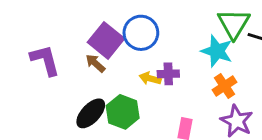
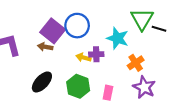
cyan star: (217, 51) -> (118, 38), moved
brown arrow: (95, 63) -> (45, 47), turned -32
green hexagon: (123, 112) -> (78, 86), moved

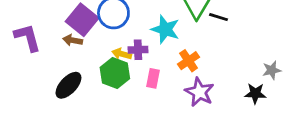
green hexagon: (78, 86) -> (115, 73), moved
pink rectangle: (108, 93) -> (153, 78), moved

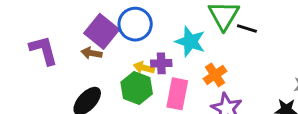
pink rectangle: (153, 78) -> (177, 94), size x1.5

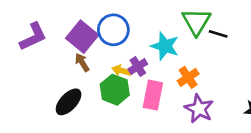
purple L-shape: (44, 50) -> (33, 37), moved, turned 80
brown arrow: (92, 53) -> (82, 62), moved, turned 48
purple cross: (161, 63) -> (138, 67), turned -30

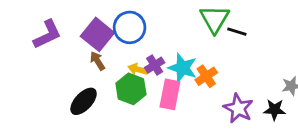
cyan star: (165, 46) -> (183, 68), moved
purple star: (199, 109) -> (238, 108), moved

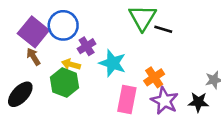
purple cross: (155, 65) -> (87, 46), moved
orange cross: (206, 76) -> (154, 77), moved
pink rectangle: (170, 94) -> (127, 99), moved

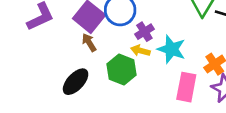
yellow arrow: (71, 64) -> (140, 51), moved

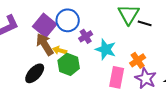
brown arrow: (89, 42) -> (45, 44), size x1.6
yellow arrow: (140, 51) -> (60, 50), moved

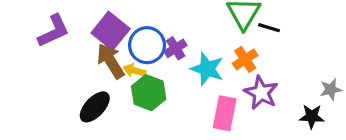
blue circle: (68, 20) -> (147, 45), moved
orange cross: (138, 60) -> (245, 59), moved
purple star: (146, 78) -> (261, 93), moved

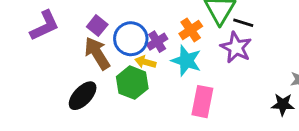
purple square: (111, 31) -> (97, 26), size x0.6
orange cross: (245, 59) -> (191, 30), moved
yellow arrow: (134, 70) -> (145, 62), moved
purple star: (261, 93) -> (236, 47), moved

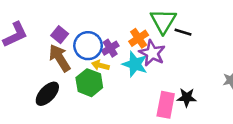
purple star: (236, 47) -> (152, 53), moved
pink rectangle: (202, 102) -> (166, 105), moved
black star: (283, 104) -> (187, 97), moved

